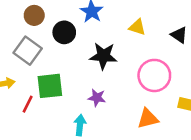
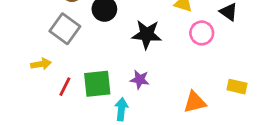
pink circle: (154, 75) -> (202, 33), moved, size x0.7
green square: (50, 86) -> (97, 84), moved

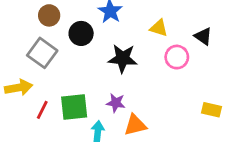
yellow arrow: (41, 64) -> (19, 88), size x1.4
orange triangle: (195, 102) -> (135, 125), moved

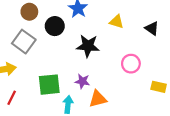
pink circle: (177, 57) -> (131, 64), moved
red line: (42, 110) -> (12, 98), moved

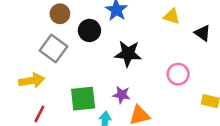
yellow triangle: (117, 22) -> (172, 16), moved

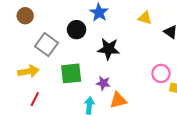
brown circle: (60, 14) -> (25, 16), moved
pink circle: (178, 74) -> (161, 73), moved
green square: (83, 99) -> (71, 73), moved

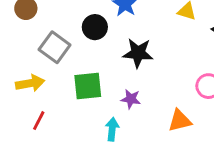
orange triangle: (118, 100) -> (180, 121), moved

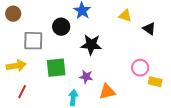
gray square: (55, 47) -> (33, 41), turned -35
orange triangle: (180, 121) -> (107, 92), moved

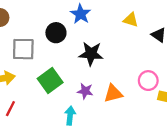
green square: (56, 68) -> (50, 81), turned -30
orange triangle: (107, 92) -> (113, 93), moved

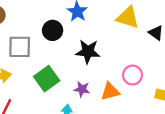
yellow triangle: (131, 20) -> (128, 17), size x1.5
pink circle: (148, 81) -> (132, 75), moved

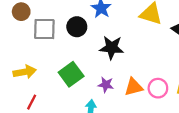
gray square: (20, 47) -> (44, 29), moved
pink circle: (132, 75) -> (158, 88), moved

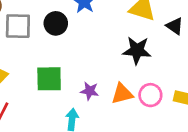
black star: (112, 48) -> (137, 50), moved
green square: (71, 74) -> (49, 79), turned 35

